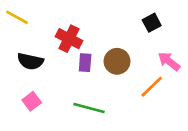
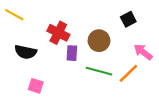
brown circle: (117, 61) -> (99, 41), moved
pink square: (32, 101) -> (36, 86), moved, turned -35
green line: (89, 108) -> (99, 71), moved

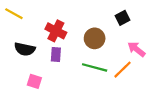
purple rectangle: (72, 53) -> (56, 54), moved

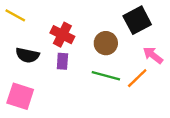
black square: (122, 18) -> (137, 20), size x1.6
pink square: (34, 81) -> (20, 96), moved, size x1.6

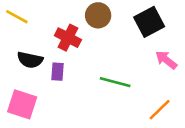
brown circle: (106, 43) -> (98, 15), moved
purple rectangle: (62, 61) -> (57, 72), moved
orange line: (137, 78) -> (160, 110), moved

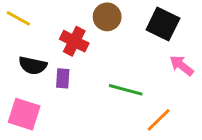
black square: (149, 22) -> (163, 24), turned -36
orange line: (160, 110) -> (159, 120), moved

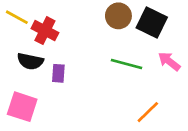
brown circle: (107, 17) -> (118, 16), moved
red cross: (74, 41) -> (45, 31), moved
green line: (126, 90) -> (126, 64), moved

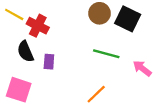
black semicircle: (30, 61) -> (25, 51), turned 55
pink arrow: (169, 61) -> (142, 68), moved
orange line: (148, 112) -> (96, 94), moved

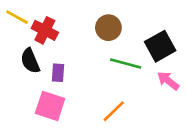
brown circle: (100, 13) -> (108, 28), moved
black square: (128, 19) -> (160, 46), moved, turned 35
pink square: (19, 90) -> (50, 106), moved

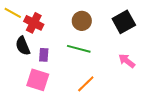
black square: (160, 46) -> (124, 22), moved
green line: (126, 63) -> (79, 49), moved

